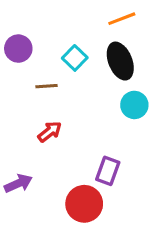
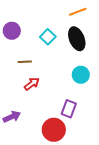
brown line: (47, 86) -> (25, 62), moved
cyan circle: (134, 105) -> (81, 75), moved

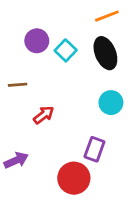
purple circle: (12, 31) -> (37, 41), moved
brown line: (25, 62) -> (18, 85), moved

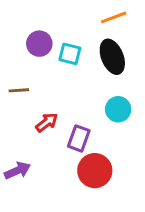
cyan square: (66, 50) -> (70, 54), turned -30
purple rectangle: (94, 149) -> (79, 138), moved
red circle: (74, 178) -> (95, 171), moved

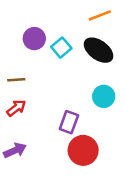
cyan square: (70, 54) -> (61, 48), turned 36
black ellipse: (112, 57) -> (99, 50), turned -32
red arrow: (47, 122) -> (16, 108), moved

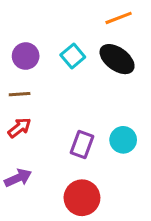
purple circle: (34, 39) -> (26, 56), moved
cyan circle: (104, 96) -> (123, 140), moved
red circle: (83, 150) -> (82, 198), moved

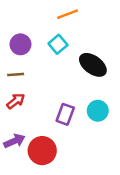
orange line: (119, 18) -> (68, 14), moved
black ellipse: (117, 59) -> (93, 65), moved
red circle: (82, 198) -> (42, 151), moved

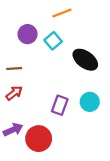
purple circle: (20, 44) -> (28, 34), moved

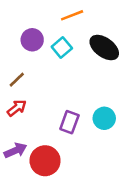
black ellipse: (85, 60) -> (104, 47), moved
brown line: (14, 69) -> (17, 80), turned -40

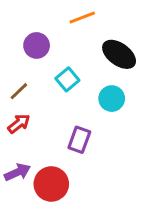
cyan square: (62, 47) -> (67, 79), moved
cyan circle: (104, 118) -> (112, 99), moved

